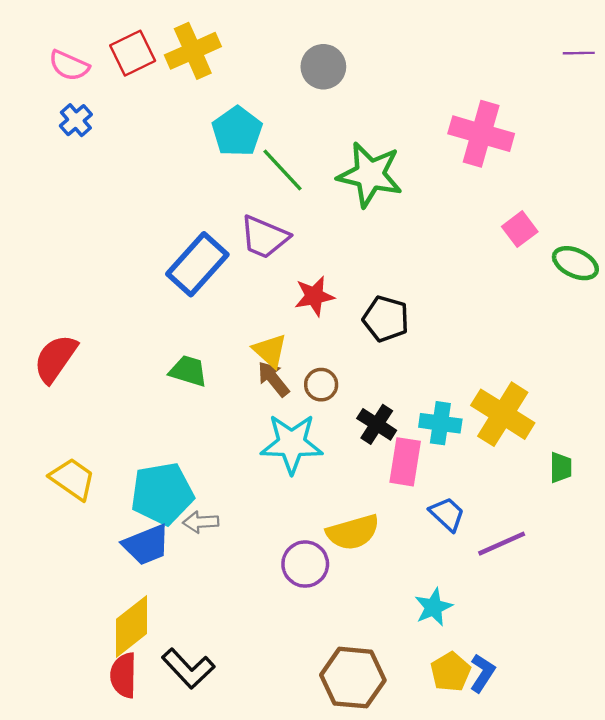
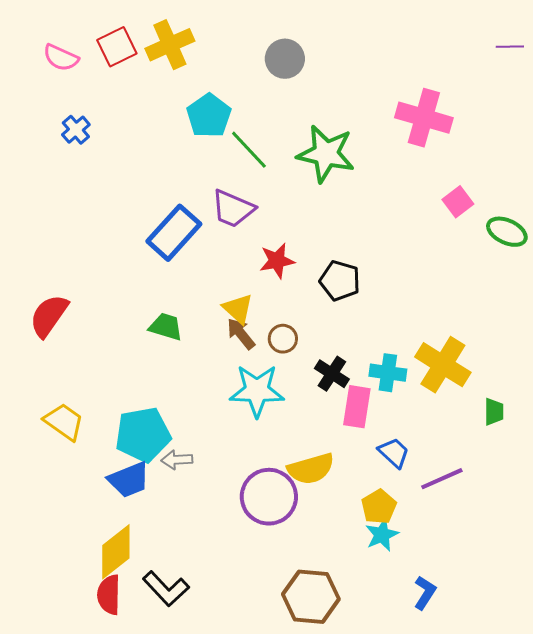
blue cross: (76, 120) -> (76, 130), moved
purple circle: (305, 564) -> (269, 497), size x1.4
yellow pentagon: (451, 672) -> (379, 507), moved

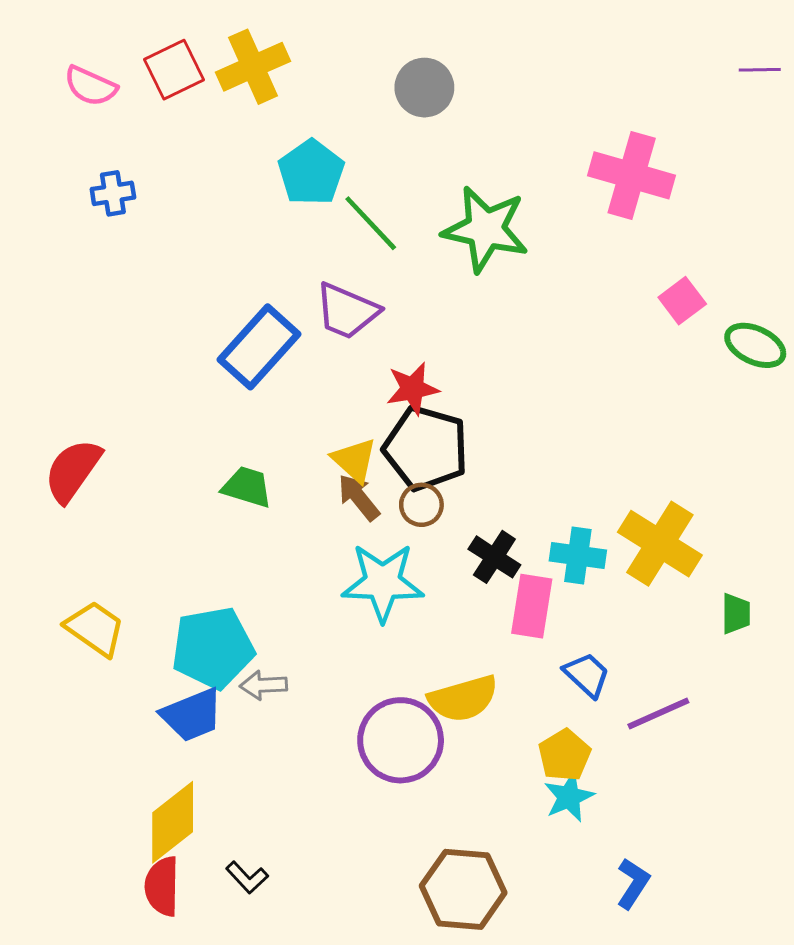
blue cross: (76, 130) -> (113, 193), turned 32
black pentagon: (340, 281) -> (426, 448), moved, size x1.4
black L-shape: (166, 589) -> (247, 877), size x0.6

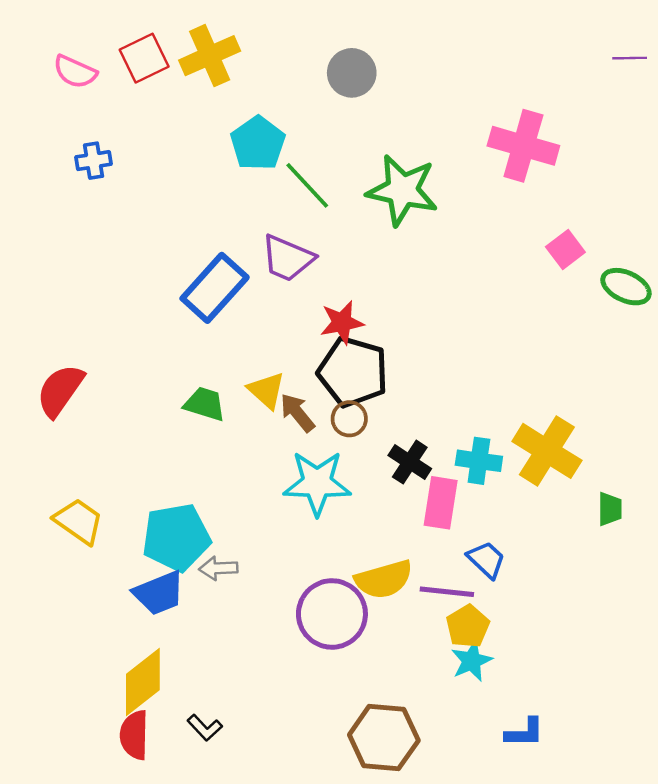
yellow triangle: (354, 460) -> (266, 390), moved
purple line: (658, 713) -> (447, 592), moved, turned 30
blue L-shape: (633, 883) -> (525, 733), turned 57

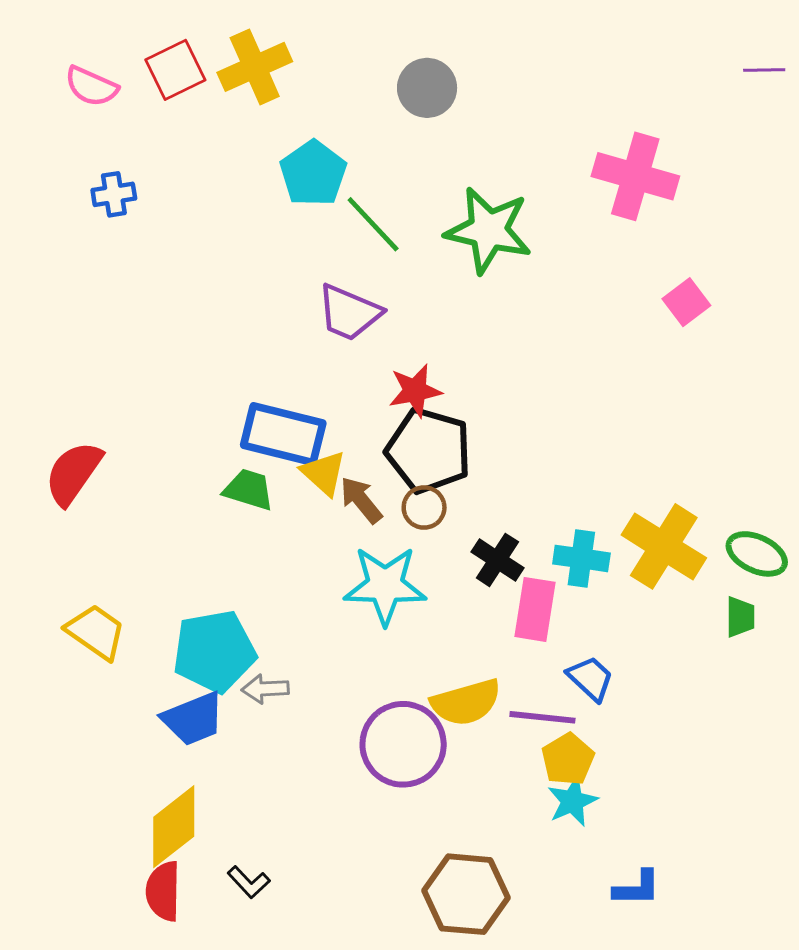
green ellipse: (626, 287) -> (757, 554), moved
blue rectangle: (215, 288) -> (283, 434), moved, turned 62

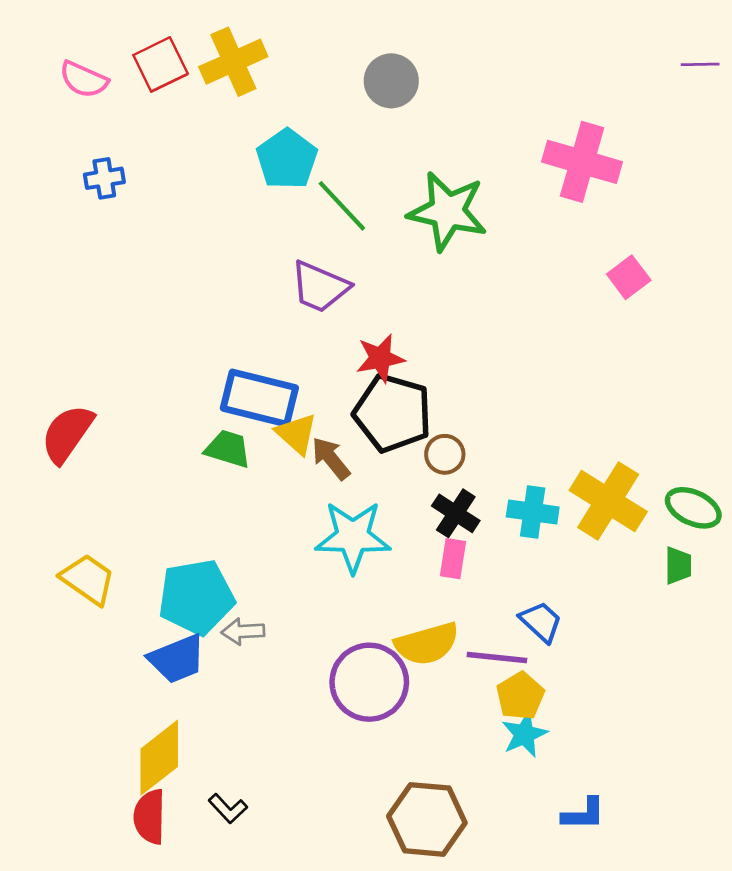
brown circle: (424, 508) -> (445, 454), moved
pink rectangle: (535, 609) -> (453, 559), moved, size x0.7

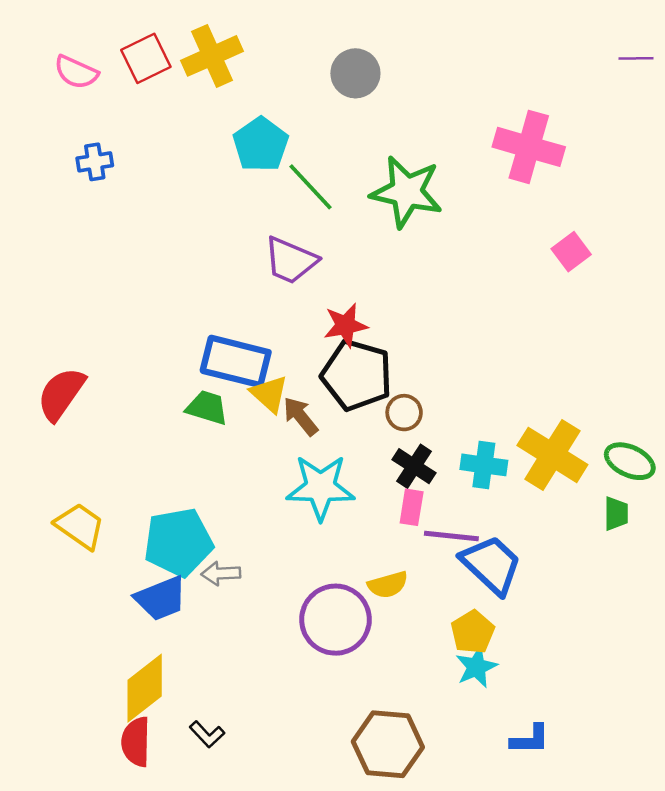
blue trapezoid: (541, 622) -> (491, 565), size x1.6
yellow semicircle: (427, 644) -> (388, 585), size x0.7
purple line: (497, 657) -> (451, 536), moved

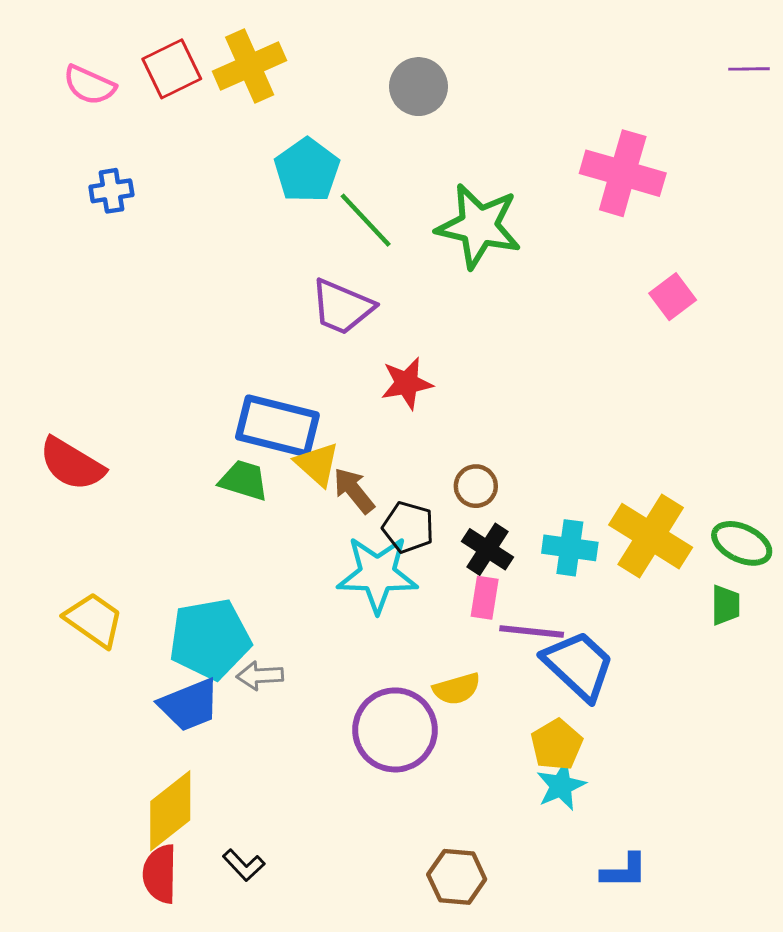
black pentagon: (357, 375) -> (408, 527), moved, size x0.6
red semicircle: (61, 394) -> (72, 464), turned -94
brown hexagon: (388, 744) -> (457, 877), size x0.7

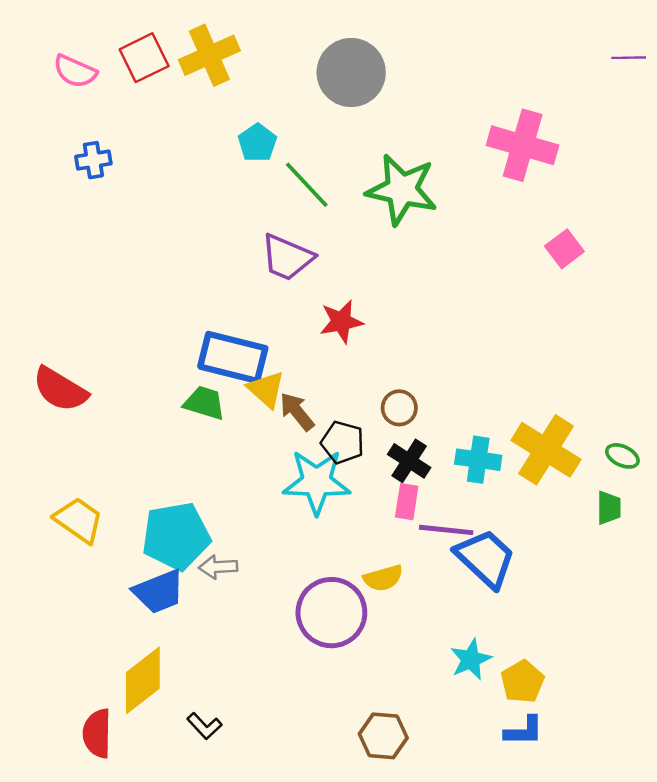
gray circle: (419, 87) -> (351, 73), size x1.4
cyan pentagon: (307, 170) -> (257, 143), size x0.7
green ellipse: (742, 543) -> (622, 456), size x0.7
yellow pentagon: (557, 745) -> (523, 682), moved
red semicircle: (160, 874) -> (97, 733), moved

